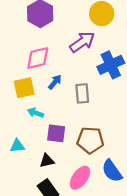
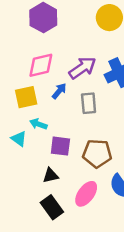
purple arrow: (82, 42) -> (82, 68), moved
cyan triangle: (17, 146) -> (19, 139), moved, turned 42

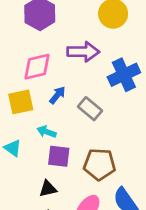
purple arrow: (82, 68) -> (83, 52), moved, turned 36
gray rectangle: (89, 103) -> (90, 109), turned -45
cyan arrow: (38, 124) -> (47, 132), moved

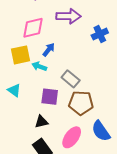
blue cross: (124, 75) -> (100, 34), size x0.7
gray rectangle: (90, 109) -> (71, 79), moved
cyan arrow: (47, 132) -> (39, 66), moved

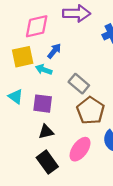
purple square: (50, 97) -> (43, 104), moved
brown pentagon: (81, 103) -> (91, 111), turned 30

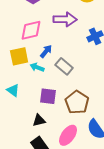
gray rectangle: (79, 84) -> (64, 66), moved
purple square: (43, 104) -> (48, 96), moved

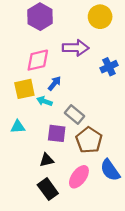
gray rectangle: (64, 66) -> (74, 115), moved
cyan triangle: (13, 90) -> (18, 127), turned -40

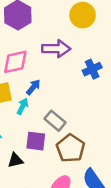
cyan arrow: (44, 101) -> (23, 106), turned 96
black triangle: (47, 160) -> (15, 160), moved

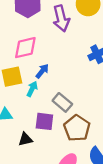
purple arrow: (56, 49) -> (61, 18), moved, turned 75

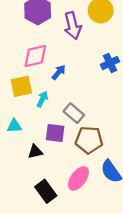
blue arrow: (42, 71) -> (59, 72), moved
brown pentagon: (77, 128) -> (89, 140), turned -30

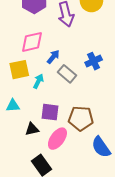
blue cross: (110, 63) -> (94, 61), moved
gray rectangle: (74, 113) -> (67, 74), moved
pink ellipse: (78, 178) -> (57, 139), moved

